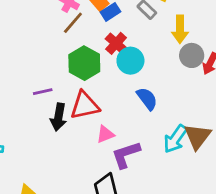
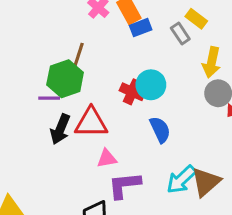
brown line: (73, 23) -> (78, 56), moved, turned -35
red cross: (116, 43) -> (132, 92), moved, turned -30
green hexagon: (84, 63) -> (65, 79), moved

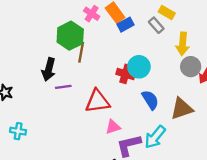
green hexagon: (65, 79) -> (70, 36), moved
black arrow: (60, 129) -> (49, 69), moved
cyan arrow: (181, 180) -> (155, 137), moved
brown triangle: (206, 182) -> (182, 109), moved, turned 30

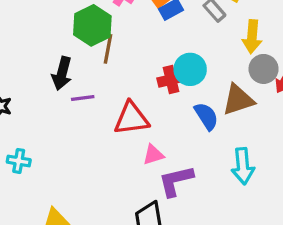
red cross: (126, 74) -> (171, 80), turned -30
brown triangle: (182, 109) -> (238, 100), moved
cyan arrow: (155, 137) -> (243, 166), moved, turned -45

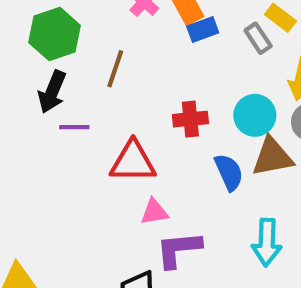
green hexagon: (92, 25) -> (55, 34), moved
cyan circle: (190, 69) -> (255, 115), moved

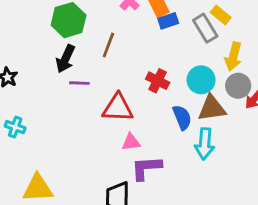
gray rectangle: (258, 38) -> (205, 28), size x1.4
red cross: (190, 119) -> (158, 81), turned 30
cyan arrow: (267, 242) -> (205, 144), moved

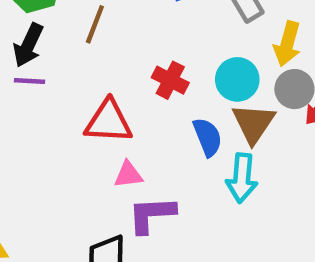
purple line: (79, 83) -> (30, 81), moved
brown triangle: (212, 108) -> (253, 123), turned -48

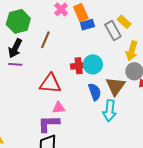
cyan circle: (237, 79) -> (93, 64), moved
red cross: (170, 80) -> (79, 66), turned -35
purple L-shape: (152, 215) -> (49, 124), moved

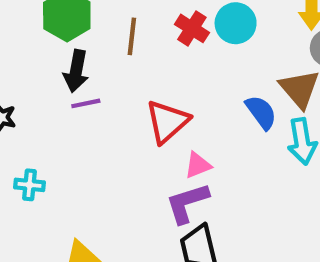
cyan circle: (93, 64) -> (236, 23), moved
red cross: (79, 66) -> (192, 28), moved, turned -35
red triangle: (50, 84) -> (167, 122), turned -30

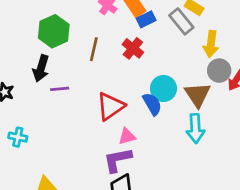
cyan circle: (236, 23) -> (163, 88), moved
black arrow: (76, 71) -> (41, 68), moved
blue semicircle: (261, 112) -> (152, 104), moved

